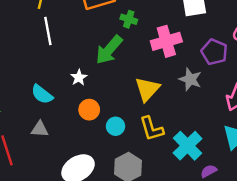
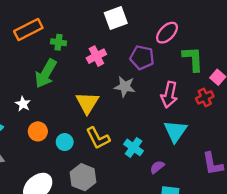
pink cross: (166, 41) -> (96, 56), size x0.7
cyan cross: (188, 146) -> (134, 147), size x0.7

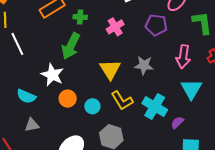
gray star: (125, 87) -> (144, 65), moved
white star: (23, 104) -> (52, 75), size x1.6
cyan cross: (134, 147) -> (155, 107), size x1.4

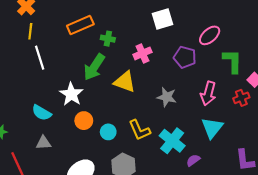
yellow triangle: (110, 69) -> (125, 82), moved, turned -45

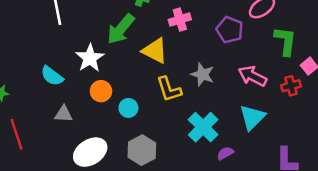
pink arrow: (208, 93) -> (252, 76), turned 95
yellow L-shape: (139, 130) -> (169, 89), moved
gray triangle: (43, 143) -> (64, 114), moved

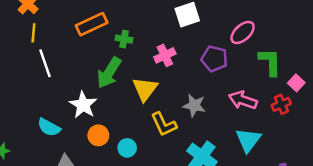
yellow triangle: (155, 51) -> (145, 89), turned 48

